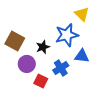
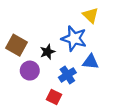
blue star: (67, 35) -> (74, 39), turned 30
red square: (41, 81) -> (54, 97), moved

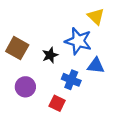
purple circle: (30, 71) -> (25, 87), moved
blue cross: (67, 75) -> (71, 80), turned -35

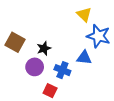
blue star: (78, 41) -> (98, 36), moved
purple circle: (25, 87) -> (35, 67), moved

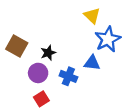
blue star: (98, 36) -> (108, 39), turned 30
red square: (50, 91) -> (41, 99), moved, turned 32

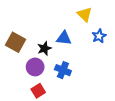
blue star: (108, 39) -> (99, 36), size x0.6
blue triangle: (92, 63) -> (64, 38), moved

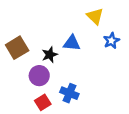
brown square: (15, 42) -> (17, 48), turned 30
blue cross: (63, 70) -> (69, 93), moved

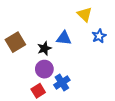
purple circle: (39, 76) -> (44, 69), moved
blue cross: (69, 93) -> (62, 83), turned 35

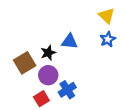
yellow triangle: (85, 14) -> (107, 16), moved
brown square: (15, 42) -> (25, 63), moved

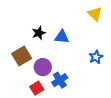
blue star: (108, 39) -> (96, 57), moved
black star: (48, 53) -> (39, 33), moved

